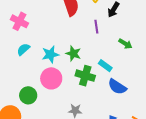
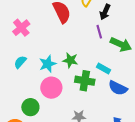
pink cross: (19, 21) -> (21, 28), moved, turned 30
purple line: (96, 27) -> (99, 32), moved
green arrow: (125, 44) -> (121, 44), size x1.5

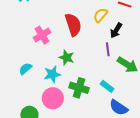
pink cross: (21, 28) -> (42, 35), moved
green star: (70, 60) -> (67, 58), moved
green cross: (85, 81) -> (79, 88), moved

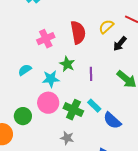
purple line: (108, 49) -> (91, 74), moved
cyan rectangle: (107, 86) -> (94, 106), moved
green cross: (79, 88) -> (73, 110), moved

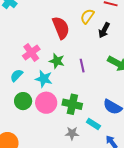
pink cross: (46, 39) -> (31, 52), moved
cyan star: (51, 79) -> (44, 79), turned 30
cyan rectangle: (94, 106) -> (93, 124), moved
green circle: (23, 116) -> (23, 101), moved

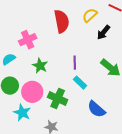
green star: (57, 61) -> (40, 66), moved
cyan star: (44, 79) -> (22, 113), moved
cyan rectangle: (93, 124) -> (80, 83), moved

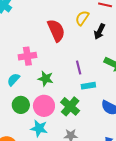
pink cross: (28, 40) -> (27, 56), turned 30
cyan rectangle: (80, 83) -> (88, 86), turned -40
green cross: (58, 98) -> (70, 106), turned 30

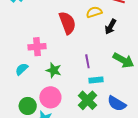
yellow semicircle: (82, 18) -> (94, 12), turned 35
green circle: (21, 105) -> (28, 106), moved
green cross: (70, 106) -> (88, 100), moved

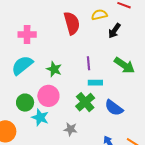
pink cross: (37, 47) -> (27, 35), moved
cyan semicircle: (22, 69) -> (22, 65), size x1.6

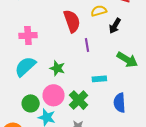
purple line: (88, 63) -> (87, 45), moved
green cross: (85, 102) -> (79, 100), moved
blue semicircle: (114, 108) -> (120, 103), turned 54

